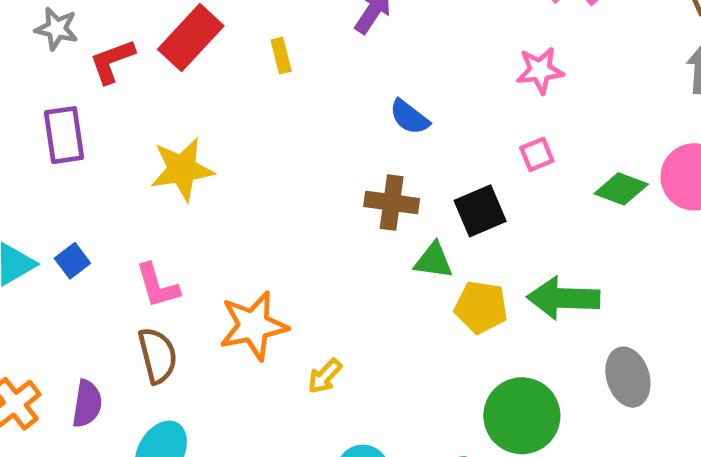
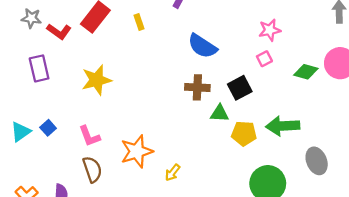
red L-shape: (112, 61) -> (59, 31), turned -120
pink star: (540, 70) -> (270, 30), moved
blue semicircle: (409, 117) -> (202, 46), size x1.5

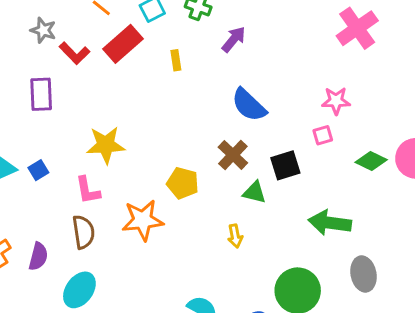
yellow star: (96, 80) -> (106, 145), moved
brown cross: (197, 87) -> (233, 155), turned 30
yellow pentagon: (244, 134) -> (183, 183), moved
yellow arrow: (173, 173) -> (235, 236), moved, turned -60

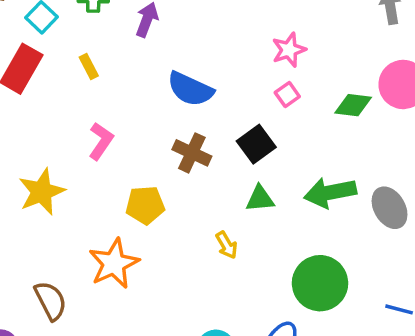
pink L-shape: (88, 190) -> (101, 141), moved, turned -116
green triangle: (254, 192) -> (260, 199), moved
gray ellipse: (363, 274) -> (390, 208), moved

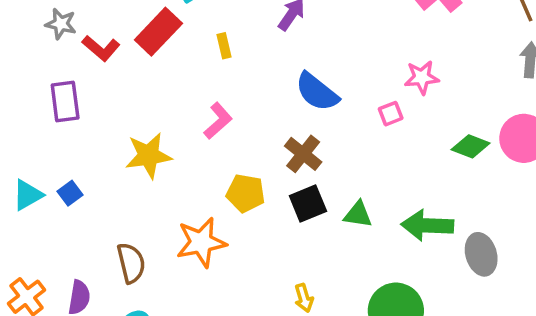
pink square: (287, 95) -> (391, 114), moved
black square: (256, 144) -> (308, 203), moved
yellow arrow: (227, 245) -> (304, 298), moved

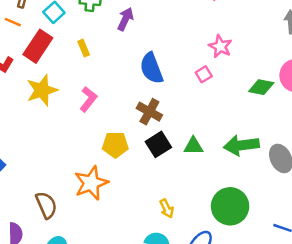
pink star: (422, 77) -> (220, 46), turned -30
blue semicircle: (317, 92) -> (151, 68), turned 40
yellow star: (148, 156) -> (42, 90), moved

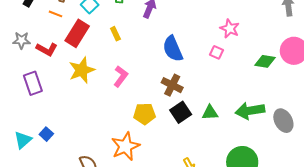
pink square: (204, 74) -> (216, 52), turned -32

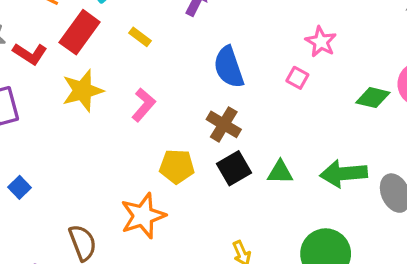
yellow rectangle: (115, 34) -> (140, 37), turned -32

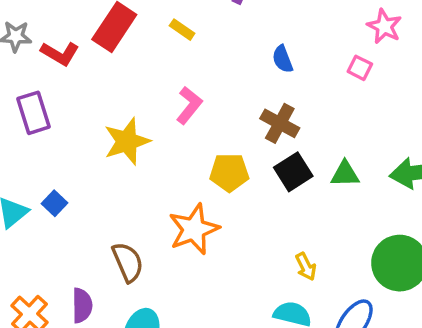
blue semicircle: (229, 67) -> (283, 59), size x0.6
yellow star: (83, 91) -> (127, 141), moved

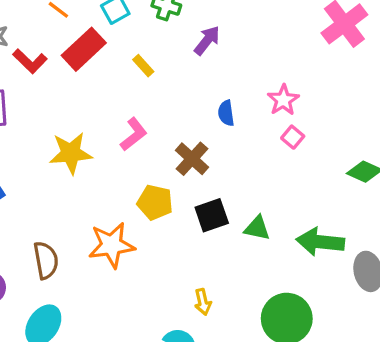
pink star: (384, 26) -> (283, 100), moved
brown cross: (280, 123) -> (192, 159), moved

